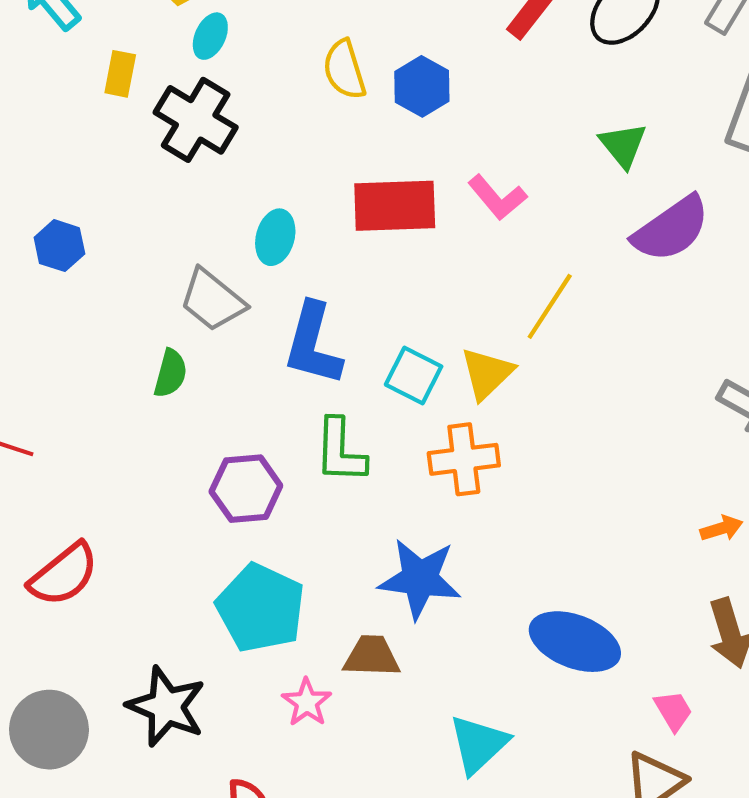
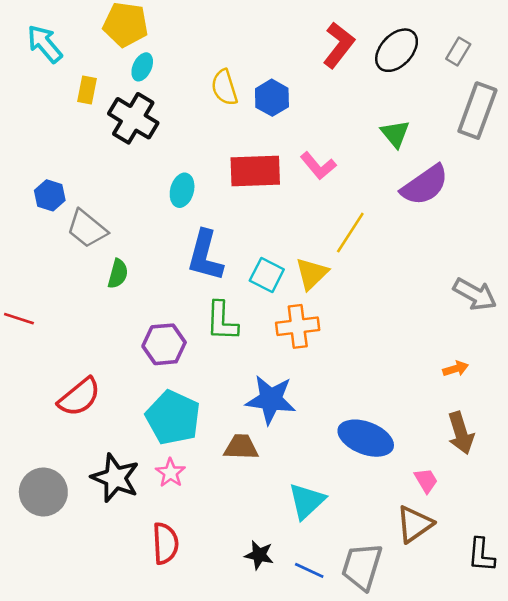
gray trapezoid: (212, 300) -> (87, 229), moved
red semicircle: (64, 575) -> (79, 397), moved
pink star: (307, 702) -> (170, 473), moved

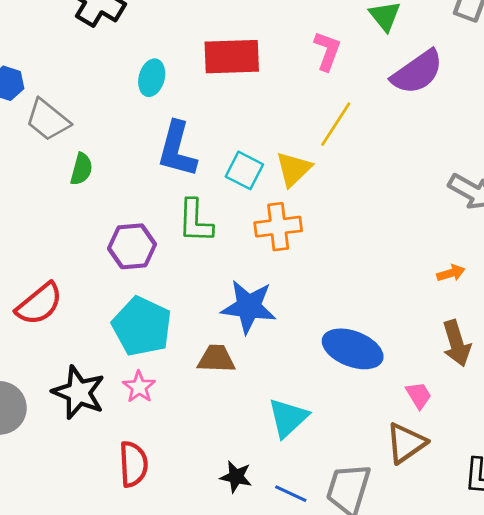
pink L-shape: (318, 166) -> (327, 51), moved, turned -120

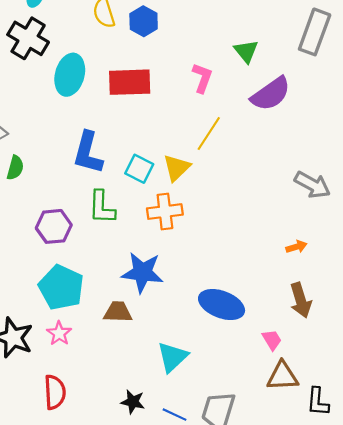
cyan ellipse: (152, 78) -> (70, 75), moved, size x1.5
brown triangle: (406, 443) -> (282, 376), moved, turned 32

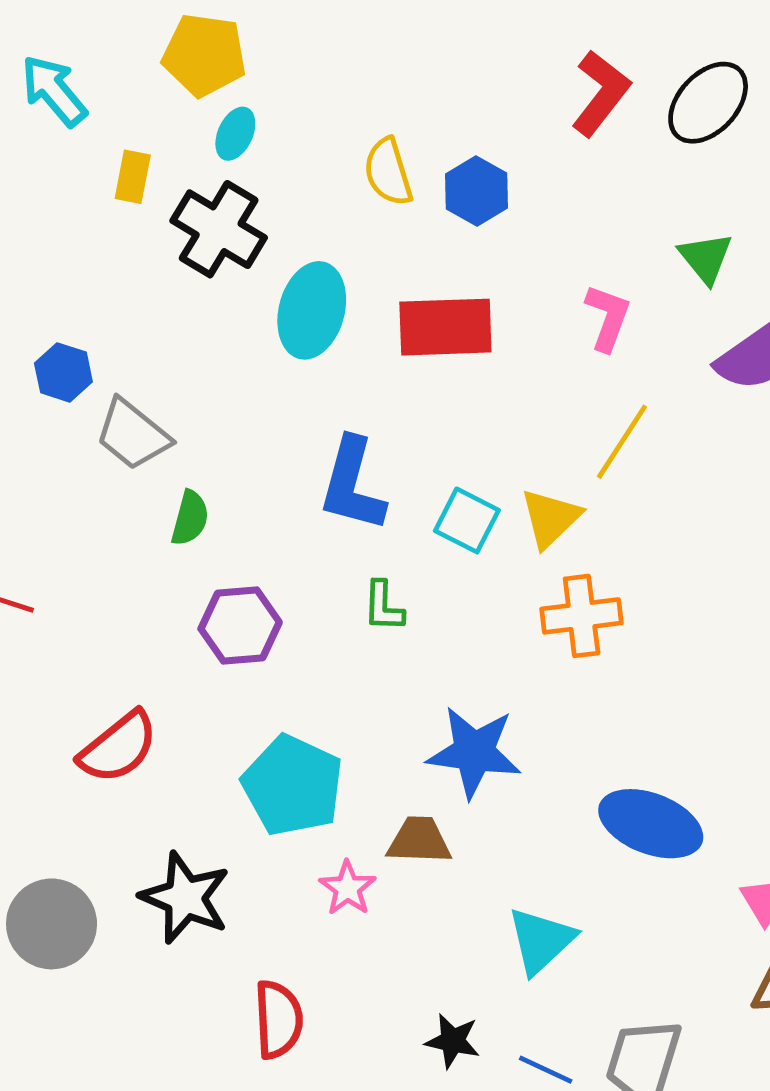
green L-shape: (102, 207) -> (383, 606), size x0.7
orange cross: (165, 212) -> (582, 616), moved
purple hexagon: (54, 226) -> (240, 626), moved
pink star: (59, 333) -> (348, 888), moved

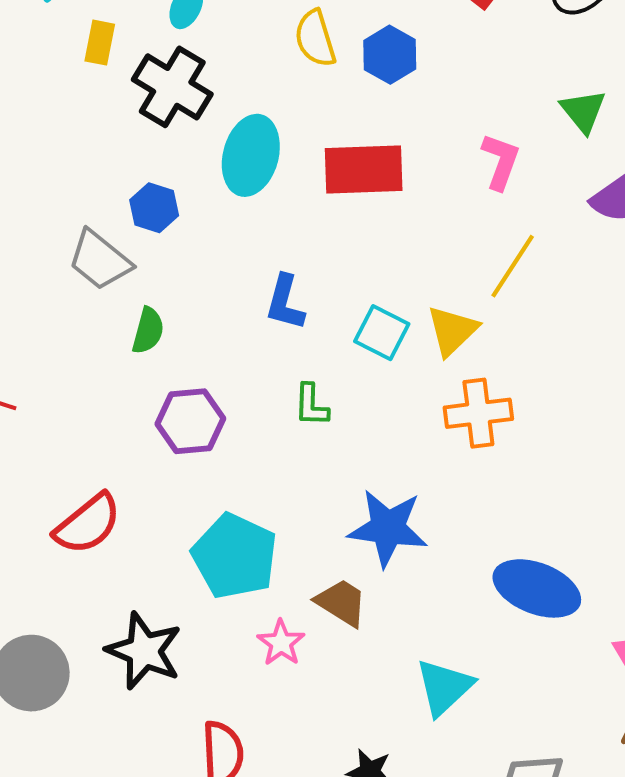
blue hexagon: (63, 372) -> (154, 208), moved
blue L-shape: (352, 485) -> (285, 302), size x0.7
brown trapezoid: (419, 840) -> (341, 603), turned 30

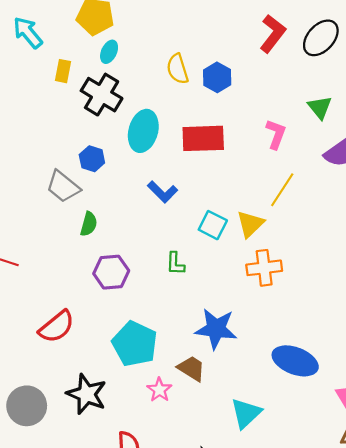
blue L-shape: (285, 302) -> (163, 192), moved, turned -60

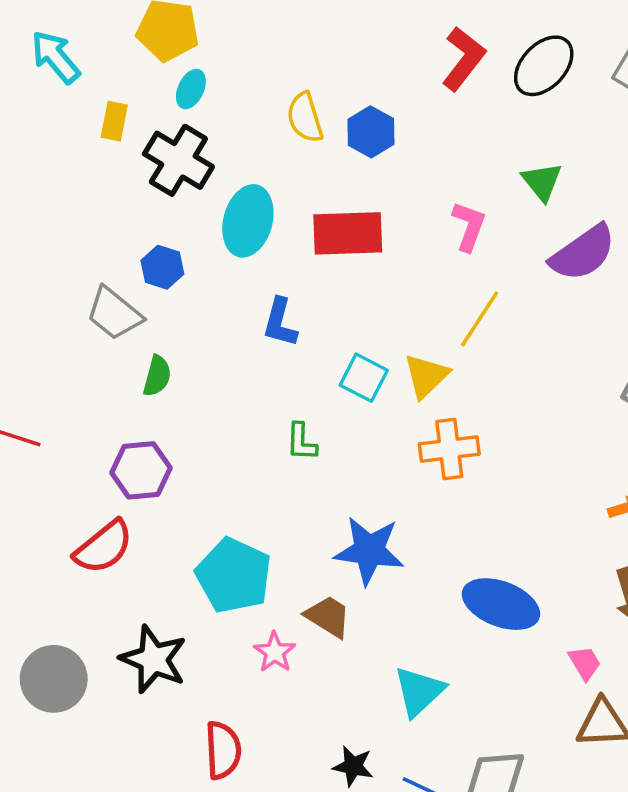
blue L-shape: (163, 192) -> (280, 322), turned 60
purple hexagon: (111, 272) -> (141, 470), moved

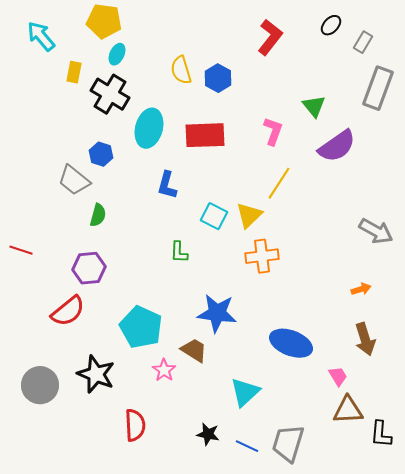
black ellipse: (544, 66) -> (331, 25), moved, size x0.6

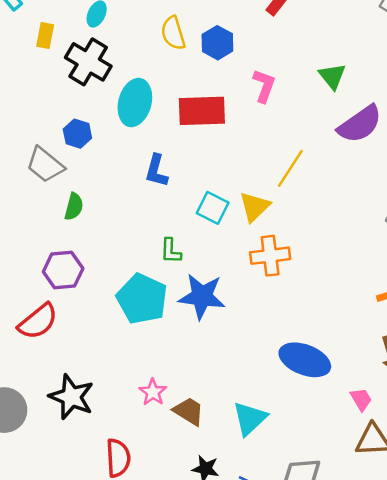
pink L-shape: (273, 131) -> (264, 86), moved
blue star: (217, 313) -> (202, 296), moved
cyan pentagon: (141, 327) -> (142, 299), moved
brown trapezoid: (194, 350) -> (189, 411), moved

